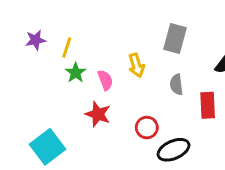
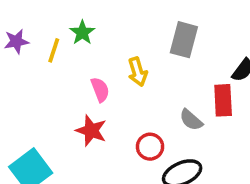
green star: (76, 73) -> (82, 33), moved
gray semicircle: (176, 85) -> (191, 120), moved, turned -42
red rectangle: (208, 105) -> (223, 100), moved

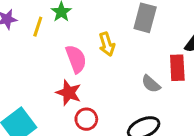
pink semicircle: (100, 90) -> (76, 59), size x1.4
red circle: (150, 147) -> (86, 119), moved

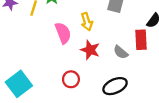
red star: (69, 93) -> (90, 50), moved

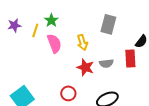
pink semicircle: (63, 33) -> (54, 43), moved
gray semicircle: (121, 52) -> (106, 63), moved, turned -48

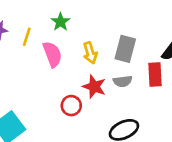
green star: (51, 20) -> (60, 22), moved
gray rectangle: (108, 24) -> (125, 49), moved
red circle: (68, 93) -> (71, 106), moved

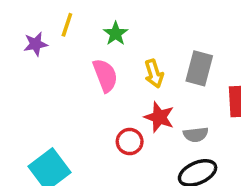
yellow line: (27, 37) -> (67, 25), moved
gray semicircle: (123, 81) -> (196, 135), moved

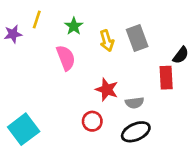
gray rectangle: (199, 68) -> (137, 38), moved, turned -35
yellow arrow: (154, 74) -> (107, 41), moved
red circle: (130, 142) -> (92, 121), moved

